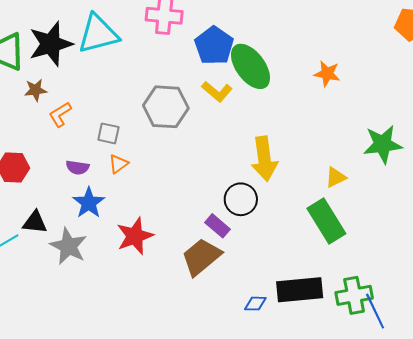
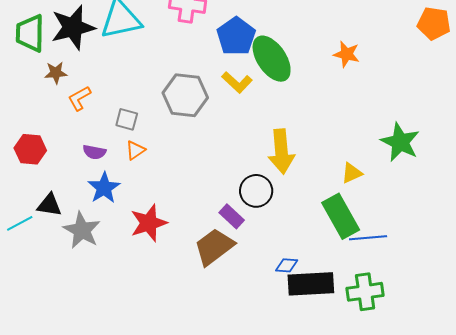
orange star: (327, 74) -> (347, 54), moved
green star: (383, 144) -> (400, 142), turned 30
blue diamond: (255, 304) -> (287, 265), moved
blue line: (375, 311) -> (368, 238), moved, turned -72

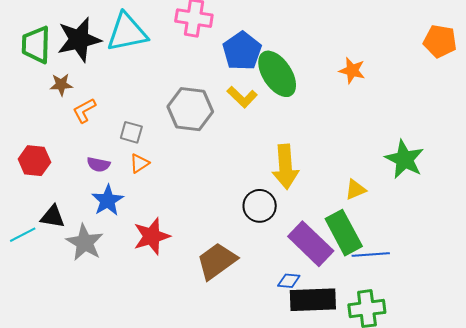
purple rectangle: (232, 216) -> (311, 244), moved, size x1.8

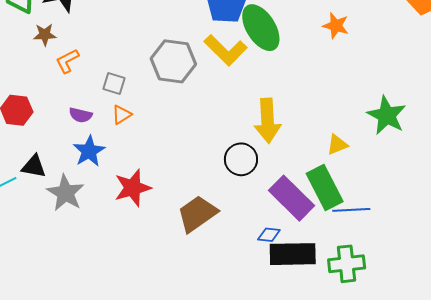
yellow L-shape: (242, 97) -> (226, 50), size x1.4

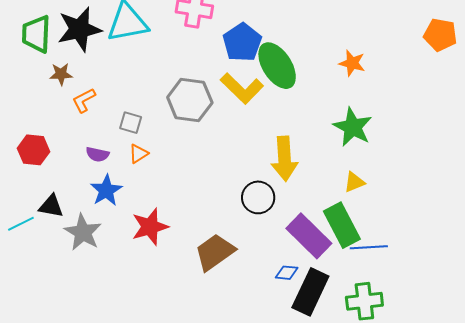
green star: (387, 115) -> (353, 127), moved
black rectangle: (293, 254) -> (310, 292), turned -63

